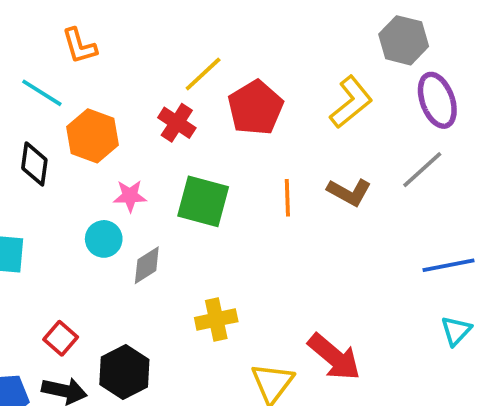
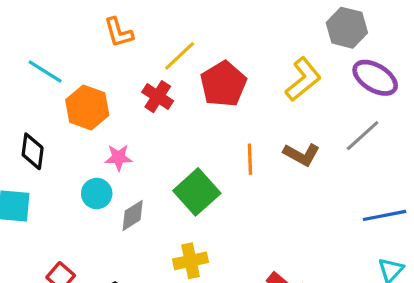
orange L-shape: (79, 46) -> (119, 32), moved
purple ellipse: (437, 100) -> (375, 78), turned -39
black diamond: (34, 164) -> (33, 151), moved
green square: (203, 201) -> (197, 192), moved, turned 33

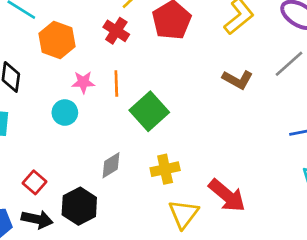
orange line: (250, 159) -> (116, 84), moved
gray diamond: (133, 215) -> (111, 165), moved
yellow cross: (191, 261) -> (165, 169), moved

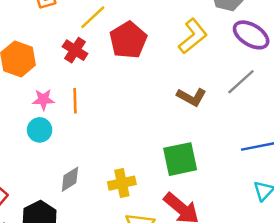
green square: (149, 111) -> (180, 159), moved, turned 30
cyan circle: (65, 113) -> (40, 130), moved

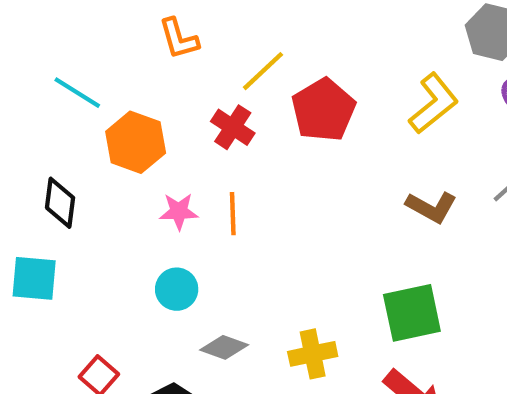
cyan circle: (40, 130) -> (177, 289), moved
gray diamond: (70, 179) -> (224, 347), turned 52

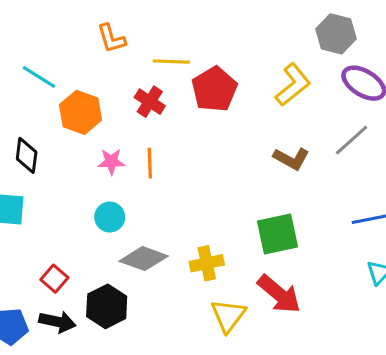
yellow line: (263, 71) -> (171, 62), turned 45
gray diamond: (224, 347) -> (144, 259), size x1.4

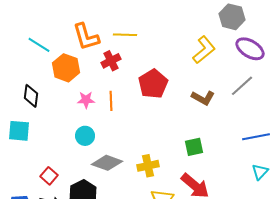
orange L-shape: (111, 38) -> (86, 37), moved, size x1.4
red pentagon: (214, 89) -> (153, 84), moved
red cross: (150, 102) -> (111, 61), turned 30
green square: (278, 234) -> (194, 147), size x0.7

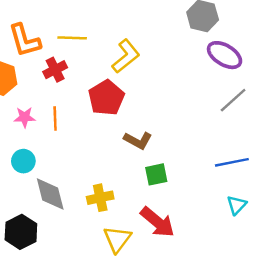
yellow L-shape: (204, 50) -> (126, 56), moved
gray line: (242, 86) -> (233, 100), moved
brown L-shape: (203, 98) -> (138, 140), moved
gray diamond: (107, 163) -> (50, 194), turned 56

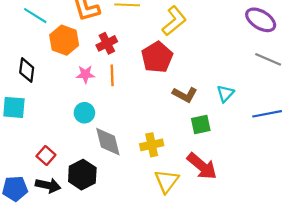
red cross: (55, 70) -> (107, 43), moved
gray line: (233, 100) -> (268, 59), turned 65
cyan triangle: (237, 205) -> (225, 94), moved

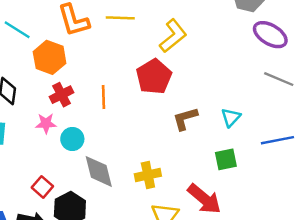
red cross: (107, 43) -> (62, 95), moved
pink star: (85, 74) -> (46, 123), moved
brown L-shape: (185, 95) -> (185, 119), turned 135
green square: (201, 125) -> (226, 159), moved
red square: (46, 155) -> (42, 187), moved

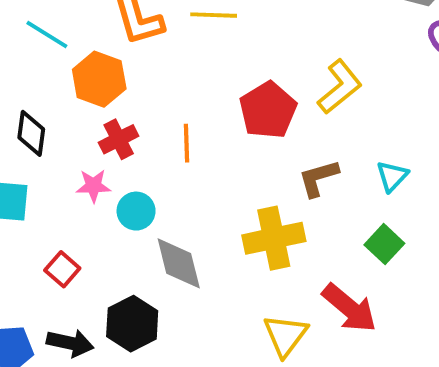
yellow L-shape: (173, 36) -> (340, 87), moved
green square: (226, 159) -> (384, 244), turned -35
yellow cross: (148, 175) -> (274, 238), moved, size x1.4
red square: (42, 187) -> (62, 269), moved

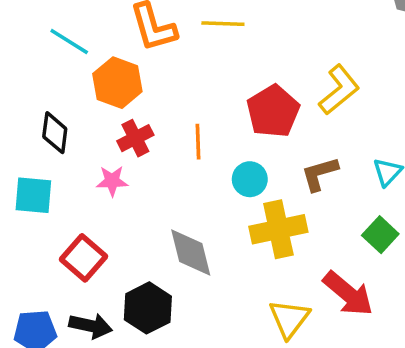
cyan circle: (136, 211) -> (250, 179), moved
red square: (62, 269) -> (83, 258), size x1.4

